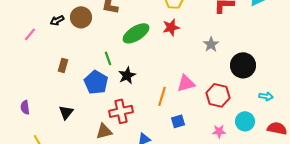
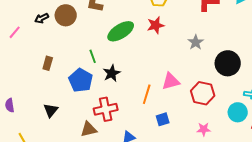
cyan circle: (245, 121) -> (238, 112), moved

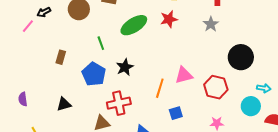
black arrow: (42, 18) -> (44, 12), moved
gray star: (196, 42) -> (211, 24), moved
green line: (93, 56) -> (101, 43), moved
black triangle: (51, 110) -> (64, 104), turned 35

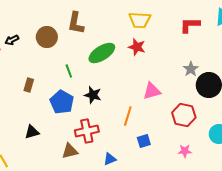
red star: (169, 19) -> (137, 47), turned 30
gray star: (211, 24) -> (191, 69), moved
black star: (125, 67) -> (93, 95), turned -30
pink triangle: (184, 75) -> (152, 91), moved

